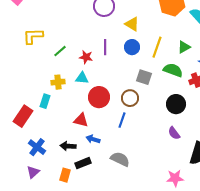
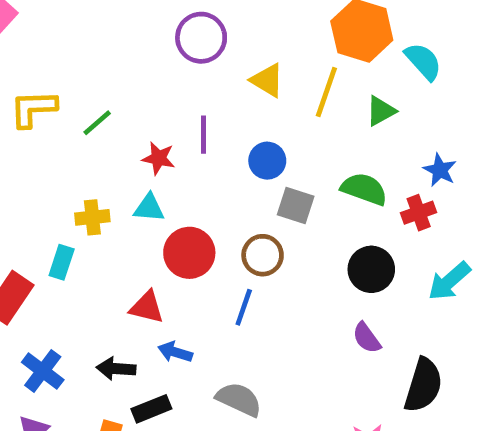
blue circle: (132, 47) -> (267, 161), moved
yellow line: (157, 47) -> (326, 92), moved
green triangle: (184, 47) -> (381, 111), moved
green line: (60, 51) -> (97, 123), moved

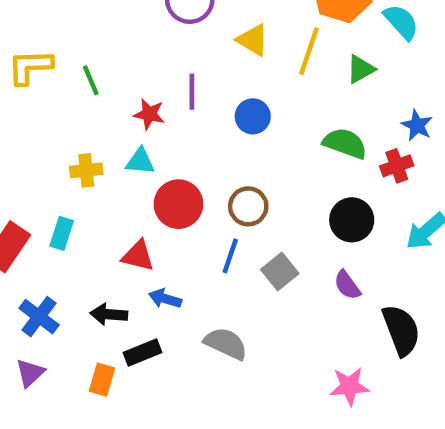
green line: (97, 123) -> (91, 80), turned -72
gray square: (296, 206) -> (280, 272), moved, turned 33
cyan rectangle: (62, 262) -> (62, 233), moved
black semicircle: (423, 385) -> (401, 330), turned -38

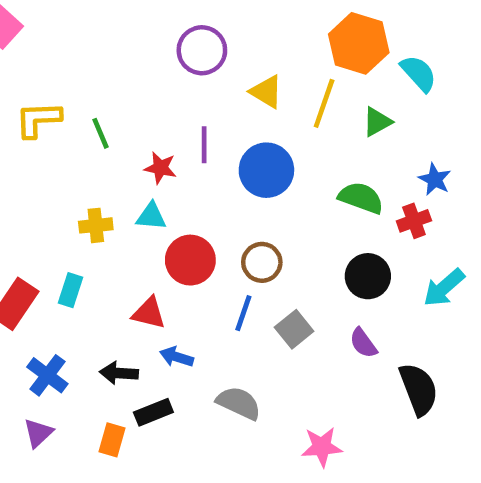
blue circle: (253, 116) -> (266, 170), size x1.5
pink star: (349, 386) -> (322, 447), moved

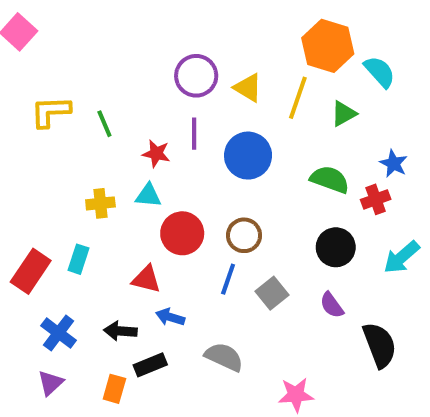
purple circle: (202, 50) -> (196, 76), moved

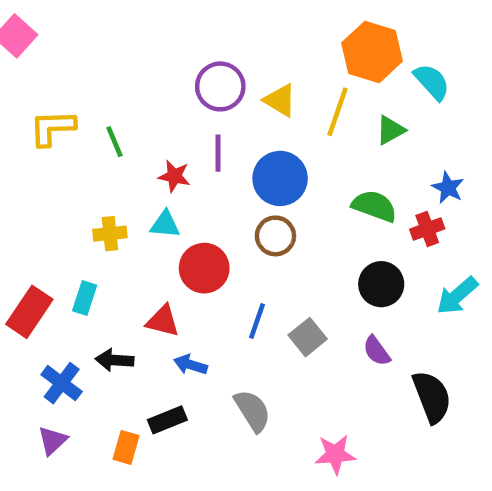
brown circle: (244, 235) -> (275, 236), moved
black arrow: (120, 331) -> (114, 360), moved
gray semicircle: (224, 357) -> (252, 411), turned 33

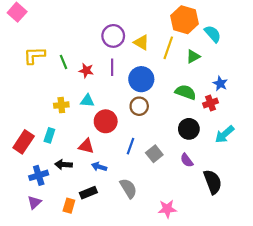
red star: (174, 176) -> (86, 71), moved
blue cross: (62, 383) -> (39, 175), turned 36

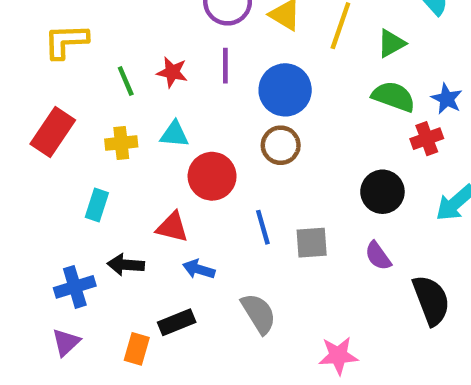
green line: (64, 62) -> (126, 81), moved
green semicircle: (186, 92) -> (394, 97), moved
red rectangle: (24, 142) -> (53, 132), moved
blue line: (131, 146) -> (263, 227), turned -35
gray square: (154, 154) -> (312, 243), turned 35

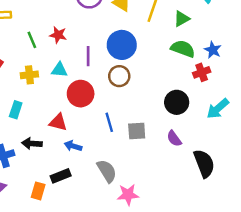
purple line: (225, 66) -> (88, 56), moved
pink star: (338, 356) -> (128, 195), moved

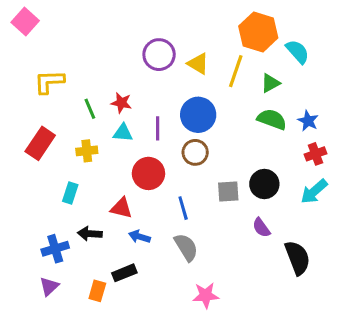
cyan triangle: (59, 70) -> (123, 133), moved
red cross: (202, 72) -> (316, 154), moved
gray square: (137, 131) -> (228, 192), moved
gray semicircle: (107, 171) -> (186, 247), moved

